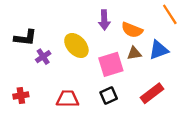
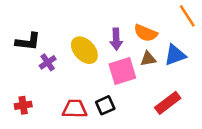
purple arrow: (104, 20) -> (116, 39), moved
black square: (109, 95) -> (105, 105), moved

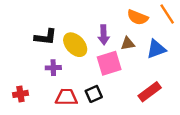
orange semicircle: (146, 33) -> (138, 17), moved
black L-shape: (28, 42) -> (46, 37), moved
brown triangle: (148, 59) -> (128, 44), moved
purple cross: (48, 62) -> (53, 68), moved, turned 32

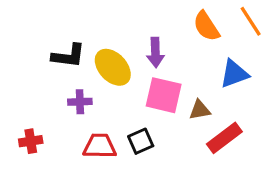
orange semicircle: (138, 17) -> (206, 26), turned 35
brown triangle: (128, 44) -> (200, 110), moved
pink square: (109, 63) -> (164, 95), turned 30

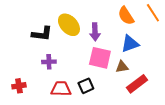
yellow ellipse: (113, 67) -> (69, 25), moved
blue triangle: (234, 74) -> (130, 44), moved

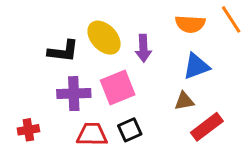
orange semicircle: (126, 16) -> (190, 24), turned -54
pink square: (100, 58) -> (118, 88), moved, turned -35
purple cross: (49, 62) -> (74, 94), size x1.5

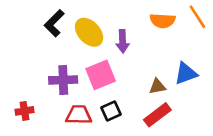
black L-shape: (63, 51) -> (54, 23), moved, turned 128
blue triangle: (196, 66) -> (186, 74), moved
red rectangle: (207, 127) -> (157, 115), moved

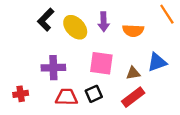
orange semicircle: (163, 21) -> (133, 31), moved
purple arrow: (123, 41) -> (104, 22), moved
pink square: (101, 75) -> (101, 63), moved, turned 30

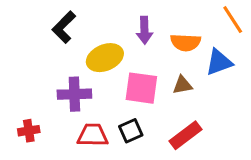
yellow ellipse: (75, 27) -> (105, 58), moved, turned -70
blue triangle: (157, 62) -> (219, 62), moved
brown triangle: (133, 73) -> (182, 85), moved

